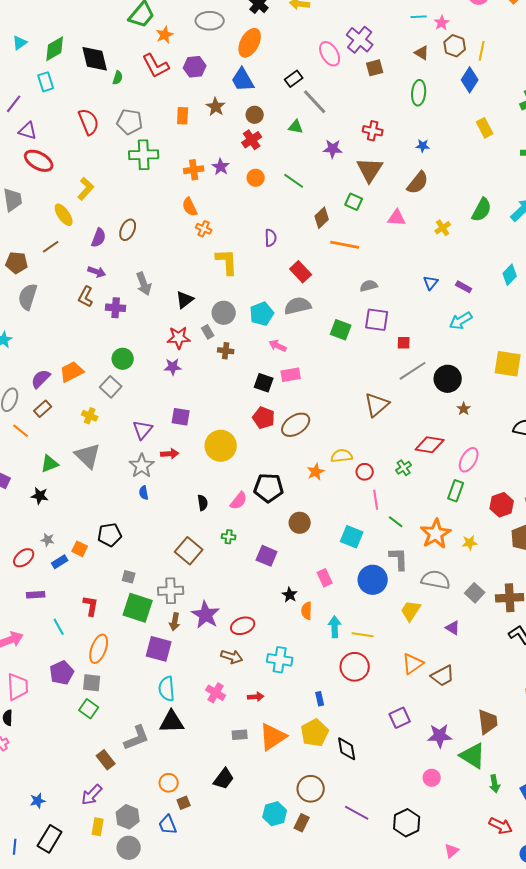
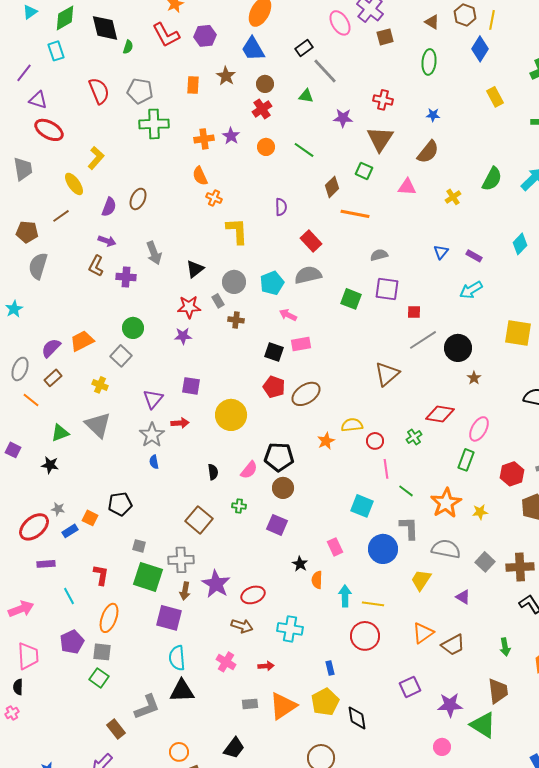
brown circle: (300, 523) -> (283, 488), moved
red ellipse: (24, 558) -> (34, 527), size x1.4
green arrow: (495, 784) -> (505, 647), moved

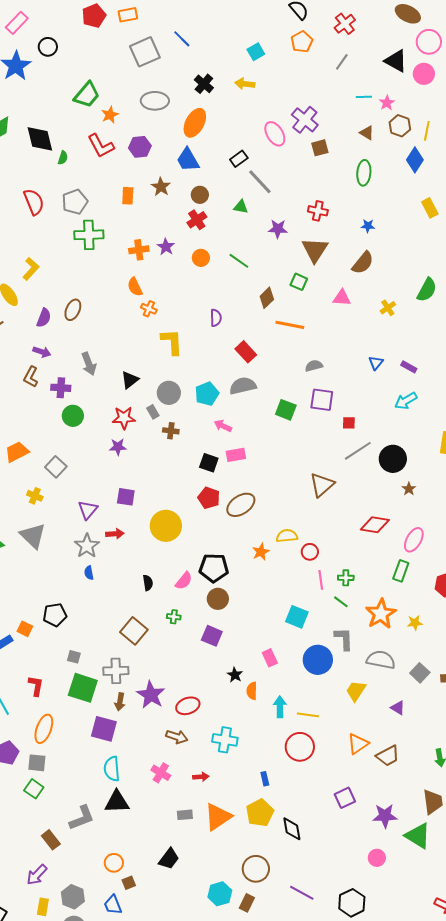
gray pentagon: (140, 91) -> (75, 202), turned -30
green circle: (133, 328) -> (73, 416), moved
green cross: (414, 437) -> (346, 578), moved, turned 35

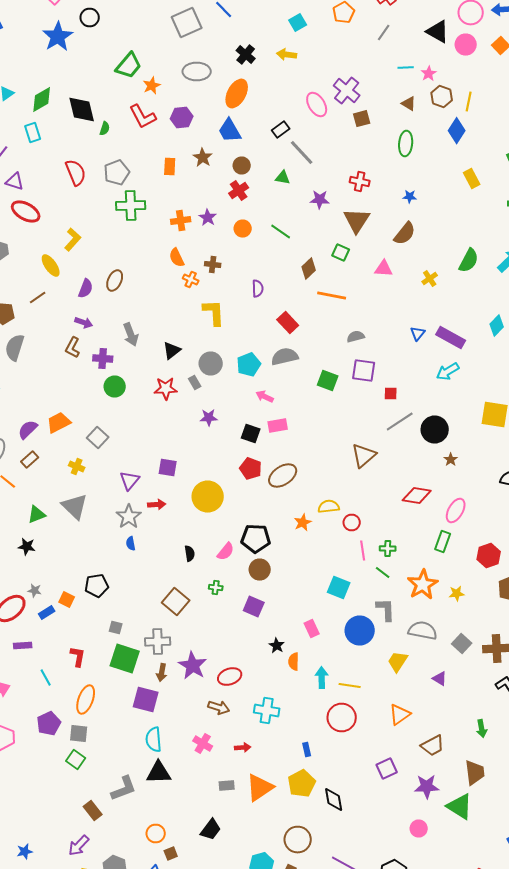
purple rectangle: (409, 367) -> (451, 338), size x1.8
brown cross: (171, 431) -> (213, 264), moved
purple star: (118, 447) -> (209, 418), moved
brown trapezoid: (388, 756) -> (433, 746), moved

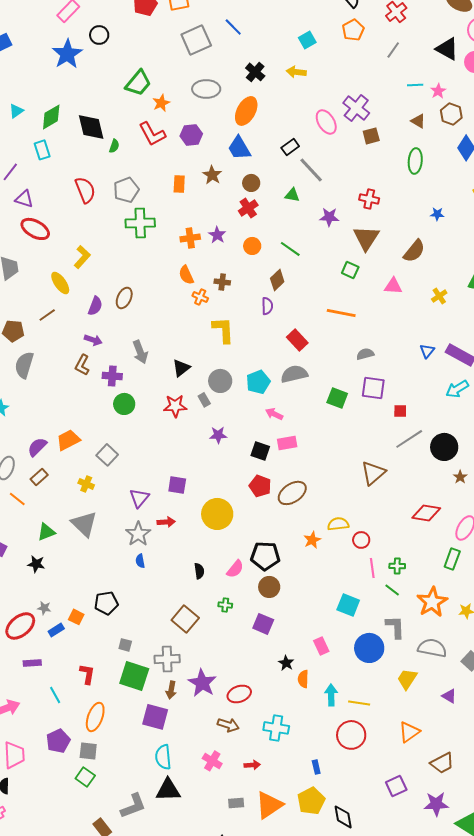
blue star: (410, 196) -> (437, 214), moved
brown diamond: (309, 268) -> (277, 280), moved

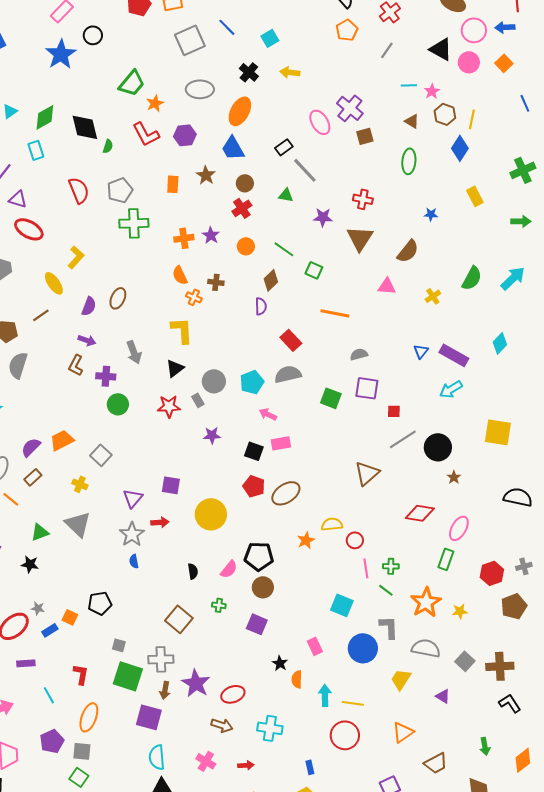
cyan square: (307, 40) -> (270, 38), moved
green square: (350, 270) -> (314, 270), moved
yellow L-shape: (223, 330) -> (182, 330), moved

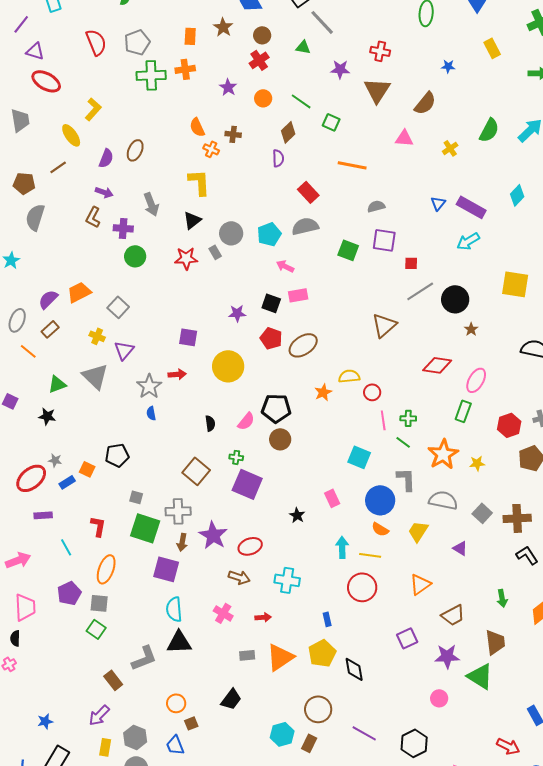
orange cross: (184, 238) -> (185, 69), moved
purple star: (212, 435) -> (237, 313), moved
purple triangle: (133, 498) -> (124, 350), moved
purple square: (257, 624) -> (247, 484), moved, size x1.4
orange semicircle: (297, 679) -> (380, 529), moved, turned -60

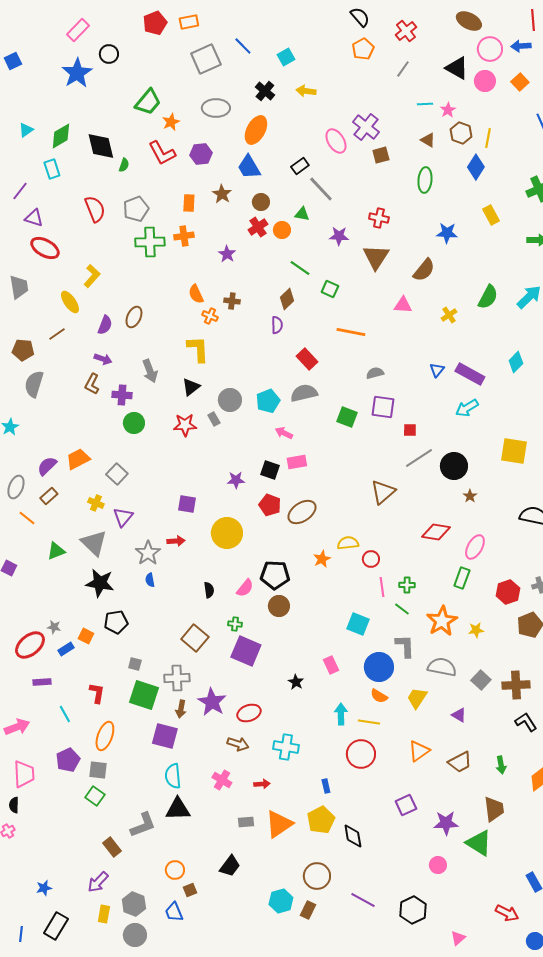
blue star: (448, 66) -> (447, 233), size x1.5
orange circle: (263, 98) -> (282, 230), moved
black star: (47, 416) -> (100, 583), moved, size x1.6
brown trapezoid: (453, 615) -> (460, 762), moved

